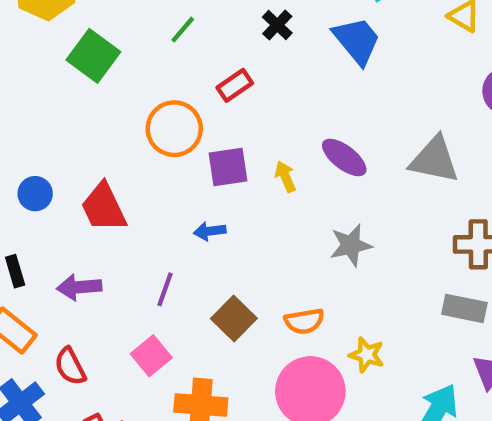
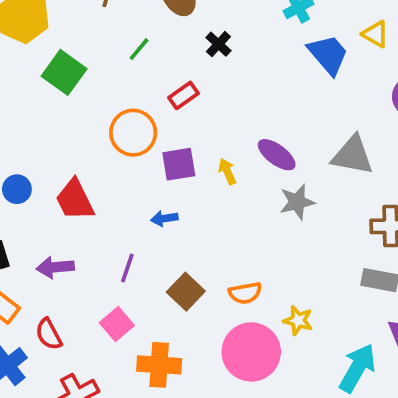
blue trapezoid: (357, 41) -> (328, 54), moved
gray star: (351, 245) -> (297, 202), moved

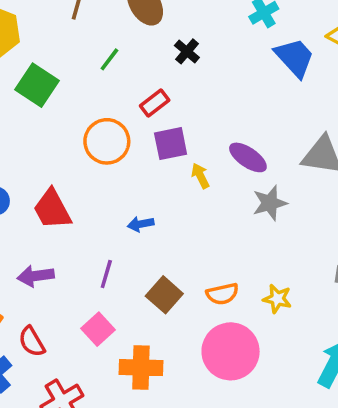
purple square: (179, 164) -> (171, 144), moved
yellow star: (298, 320) -> (277, 299), moved

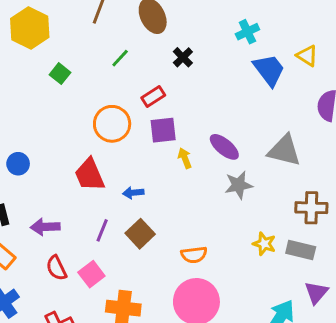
green square: (37, 85) -> (60, 74), size x0.6
red trapezoid: (52, 209) -> (90, 175), moved
brown square: (164, 295) -> (140, 234), moved
yellow star: (277, 299) -> (264, 244), moved
red semicircle: (32, 342) -> (56, 268), moved

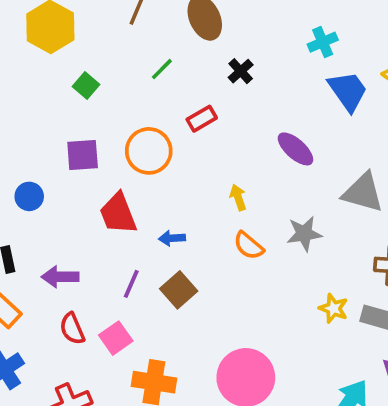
purple square: (163, 130) -> (83, 155), moved
purple ellipse: (224, 147) -> (295, 149), moved
orange semicircle: (194, 255) -> (249, 246), moved, turned 45

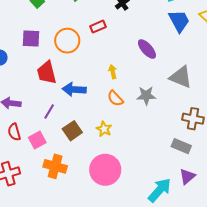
blue arrow: (172, 238) -> (74, 89), size x1.6
brown square: (179, 290) -> (72, 131), moved
yellow star: (334, 308) -> (104, 129), moved

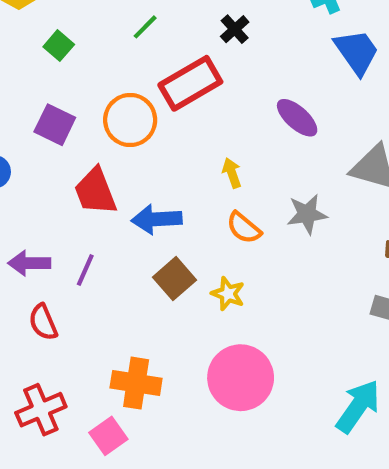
red rectangle: (98, 27) -> (190, 83), size x1.8
purple square: (31, 39) -> (55, 125), turned 30
purple line: (49, 112) -> (85, 270), moved
brown square: (72, 131) -> (175, 279), moved
pink square: (37, 140) -> (108, 436), moved

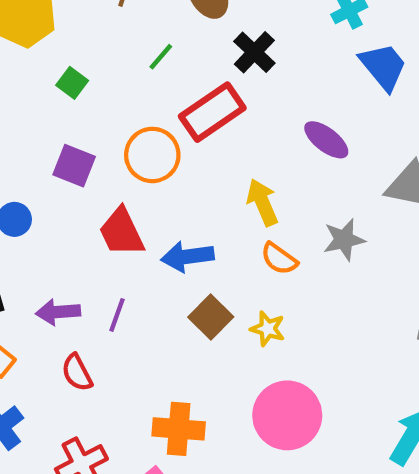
black cross: (235, 29) -> (254, 52), size x1.4
yellow arrow: (232, 173) -> (262, 202), size x1.5

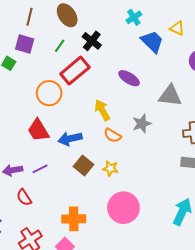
green line: (161, 57) -> (60, 46), moved
purple square: (74, 166) -> (25, 44), moved
purple line: (117, 315) -> (40, 169), turned 49

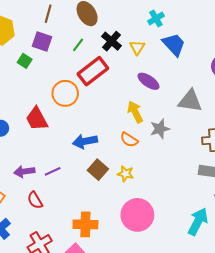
yellow triangle: (177, 28) -> (137, 47), moved, turned 35
yellow arrow: (102, 110) -> (135, 112), moved
red trapezoid: (38, 130) -> (37, 119), moved

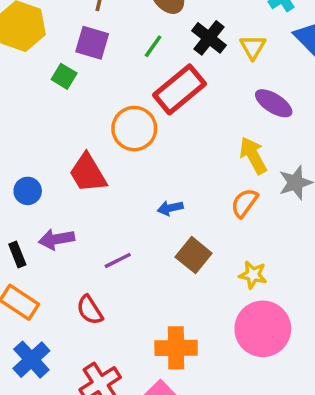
orange semicircle: (129, 140) -> (244, 203), turned 96
blue arrow: (85, 141) -> (170, 208), size x0.6
purple arrow: (24, 172) -> (56, 239), moved
yellow star: (126, 174) -> (253, 275), moved

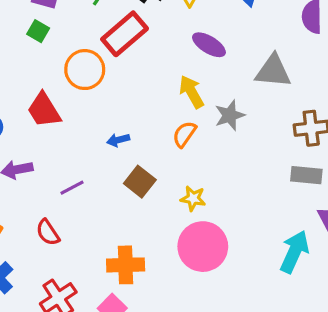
green square: (64, 76) -> (38, 31), moved

